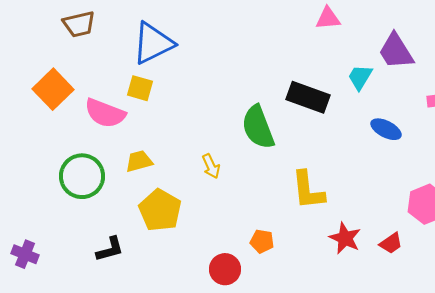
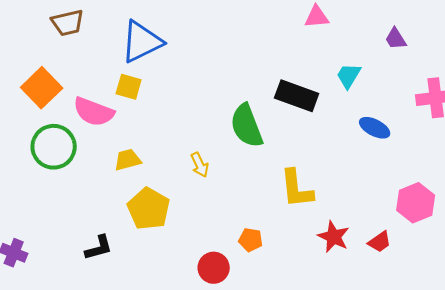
purple trapezoid: (396, 51) -> (396, 39), moved, size x0.6
green circle: (82, 176) -> (54, 147), moved

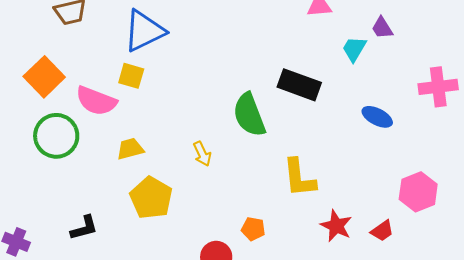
purple trapezoid: (396, 39) -> (382, 28), moved
cyan trapezoid: (349, 76) -> (354, 49), moved
black L-shape: (99, 248) -> (84, 228), moved

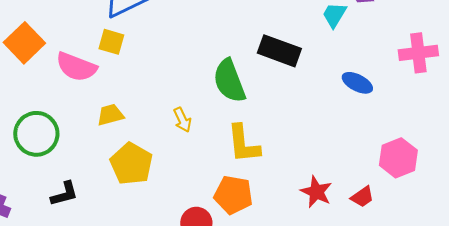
green circle: (56, 136) -> (36, 134), moved
yellow L-shape: (299, 178) -> (243, 144), moved
orange pentagon: (253, 229) -> (233, 195), size x1.6

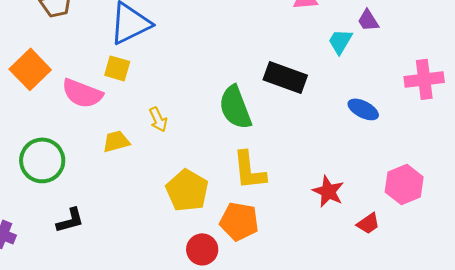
yellow arrow: (182, 120) -> (158, 119), moved
yellow pentagon: (131, 164) -> (187, 190), moved
red star: (316, 192) -> (328, 191), moved

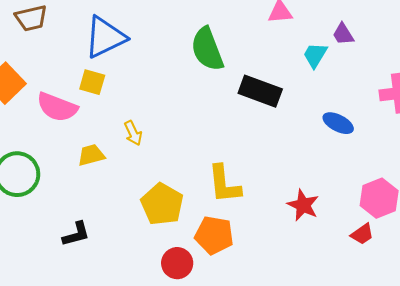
green semicircle: (235, 107) -> (207, 49), moved
black L-shape: (70, 220) -> (76, 234), moved
red trapezoid: (368, 223) -> (362, 234), moved

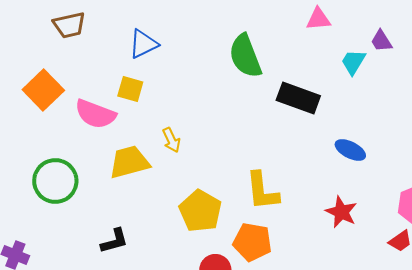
blue triangle: (105, 37) -> (143, 44), size x0.7
blue ellipse: (338, 123) -> (350, 150), moved
yellow trapezoid: (91, 155) -> (129, 162), size x1.5

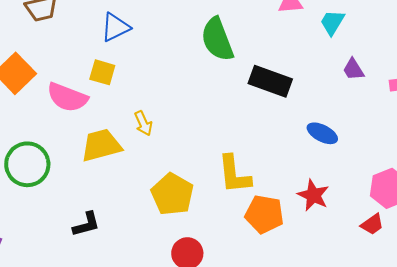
purple trapezoid: (381, 41) -> (353, 69), moved
cyan trapezoid: (353, 62) -> (332, 22), moved
orange pentagon: (252, 242) -> (264, 214), moved

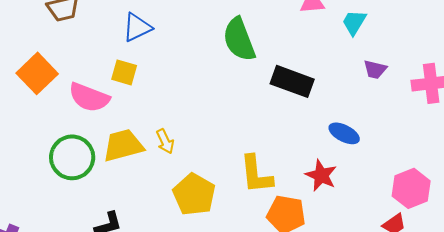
purple trapezoid: (353, 69) -> (375, 69), turned -45
yellow arrow: (143, 123) -> (165, 141), moved
green circle: (27, 164) -> (72, 157), moved
red star: (313, 195) -> (321, 175), moved

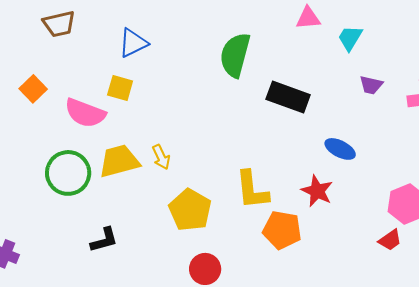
green semicircle: (239, 39) -> (235, 55), turned 36
orange square: (37, 73) -> (33, 89), size x0.7

